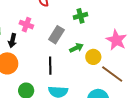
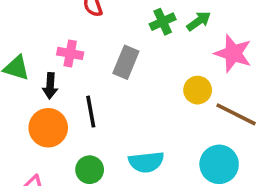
green arrow: (76, 48) -> (199, 21), moved
black line: (50, 66) -> (91, 112), moved

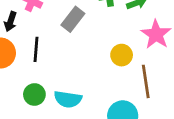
brown line: (236, 114) -> (146, 81), turned 40
green circle: (90, 170) -> (34, 94), moved

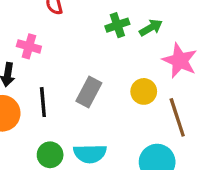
gray rectangle: (73, 19) -> (89, 92), moved

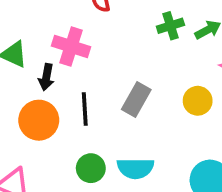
pink cross: (29, 46) -> (71, 46), size x1.4

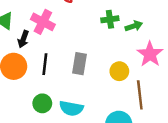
gray rectangle: (136, 100) -> (80, 64), turned -30

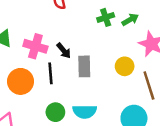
pink cross: (43, 22) -> (35, 46), moved
black arrow: (23, 39) -> (64, 51), moved, turned -49

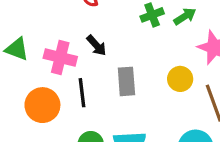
black arrow: (64, 51) -> (96, 45), moved

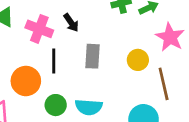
orange circle: (42, 105) -> (26, 81), moved

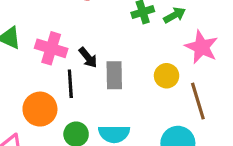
black arrow: (71, 23) -> (88, 58), moved

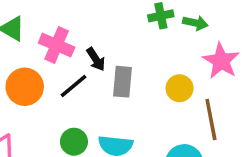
green arrow: (175, 15) -> (195, 23), turned 35
black line: (70, 84) -> (73, 86), turned 48
orange circle: (40, 109) -> (25, 87), moved

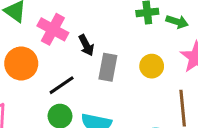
black line: (73, 86) -> (62, 85), moved
yellow circle: (180, 88) -> (152, 66), moved

